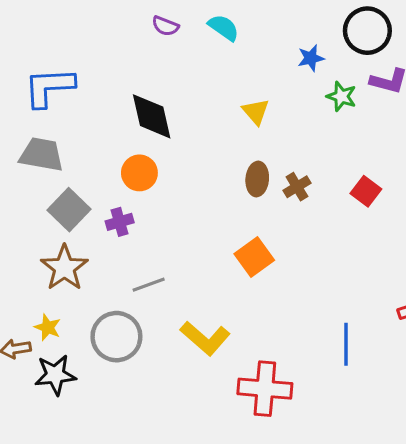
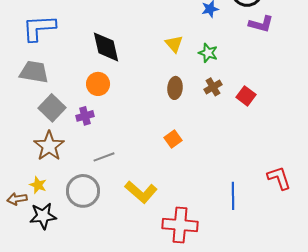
green star: (341, 96) -> (208, 53), moved
brown cross: (297, 187) -> (213, 87), moved
orange square: (254, 257) -> (173, 139), size x0.7

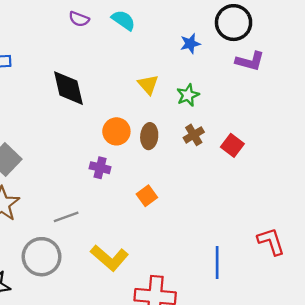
green star: (208, 53) -> (188, 95), turned 30
orange circle: (98, 84) -> (116, 131), moved
purple cross: (85, 116) -> (100, 168), moved, turned 30

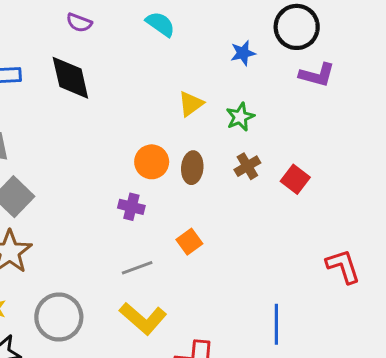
purple semicircle: (79, 19) -> (79, 23), moved
yellow triangle: (148, 85) -> (191, 104), turned 35
black diamond: (68, 88) -> (70, 78), moved
gray line: (66, 217) -> (137, 268), moved
red L-shape: (271, 241) -> (343, 266), moved

